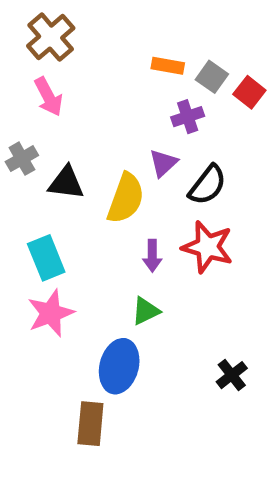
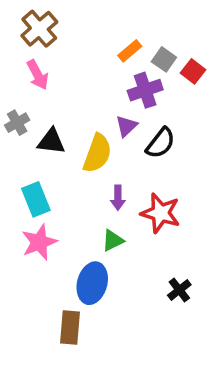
orange rectangle: (168, 66) -> (130, 51), turned -50
purple cross: (188, 117) -> (145, 90), size x1.4
red star: (207, 247) -> (161, 213), moved

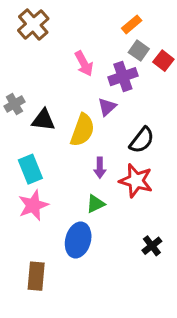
orange rectangle: (130, 51) -> (132, 24), moved
pink arrow: (38, 75) -> (84, 64), moved
black semicircle: (161, 143) -> (142, 140), moved
brown rectangle: (70, 328) -> (36, 276), moved

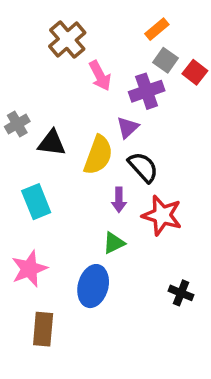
brown cross: (33, 24) -> (67, 40), moved
black semicircle: (142, 140) -> (143, 167), moved, turned -80
pink star: (33, 205) -> (29, 269), moved
black cross: (152, 246) -> (181, 293), turned -30

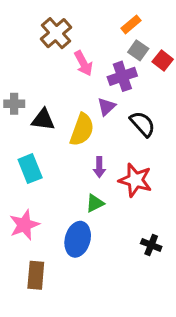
gray cross: (17, 124) -> (14, 104), turned 30
black semicircle: (143, 167) -> (143, 124), moved

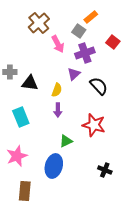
gray square: (138, 50) -> (79, 31), moved
yellow semicircle: (82, 130) -> (57, 90), size x0.6
purple arrow: (99, 167) -> (58, 110), moved

